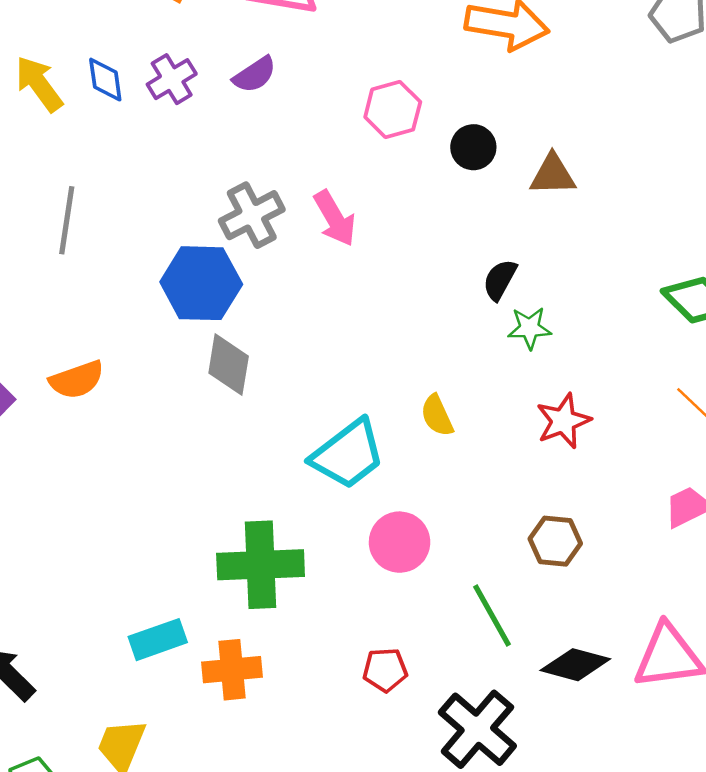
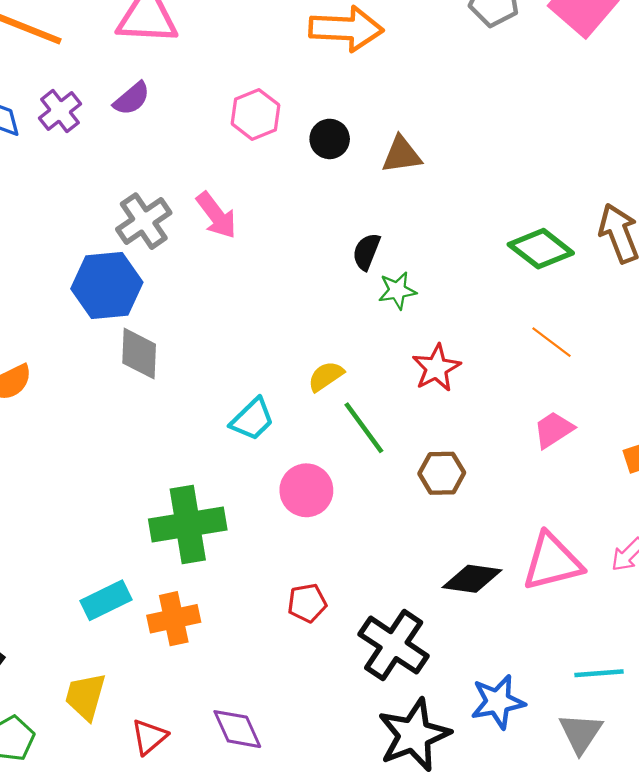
yellow semicircle: (437, 415) -> (326, 376), turned 87
cyan trapezoid: (348, 454) -> (252, 419), size x0.7
green line: (492, 615) -> (364, 428), moved

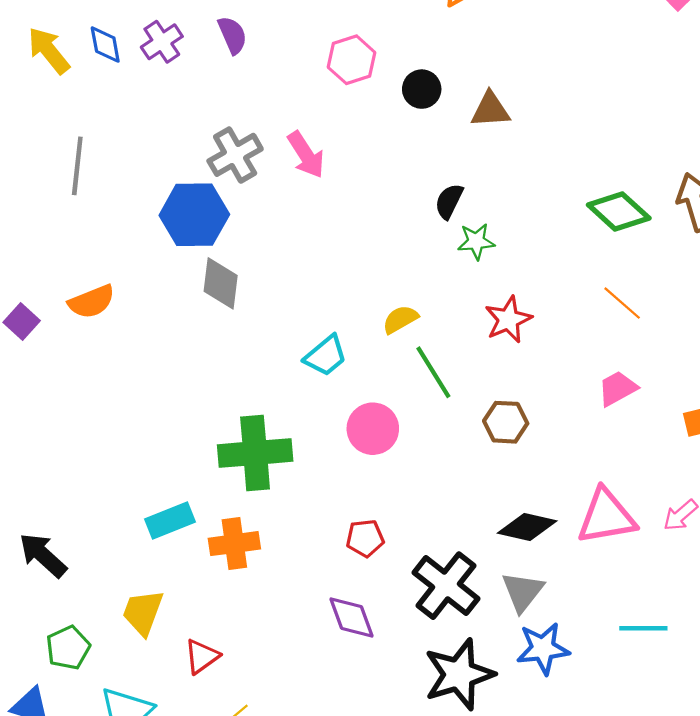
purple semicircle: (132, 99) -> (232, 35), turned -78
purple diamond: (237, 729) -> (352, 617), moved
gray triangle: (581, 733) -> (523, 592), moved

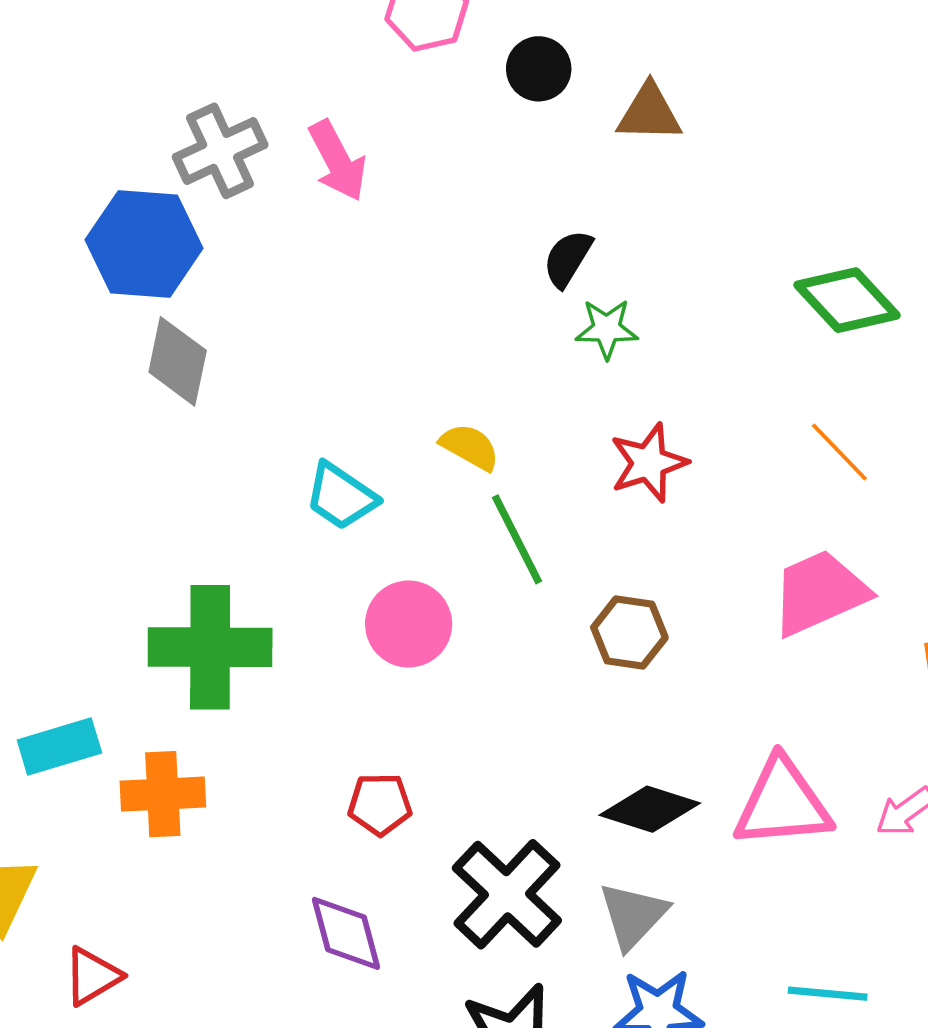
yellow semicircle: (400, 319) -> (470, 447), turned 54
cyan trapezoid: (326, 356) -> (341, 496), turned 69
pink trapezoid: (618, 388) -> (819, 593), size x1.5

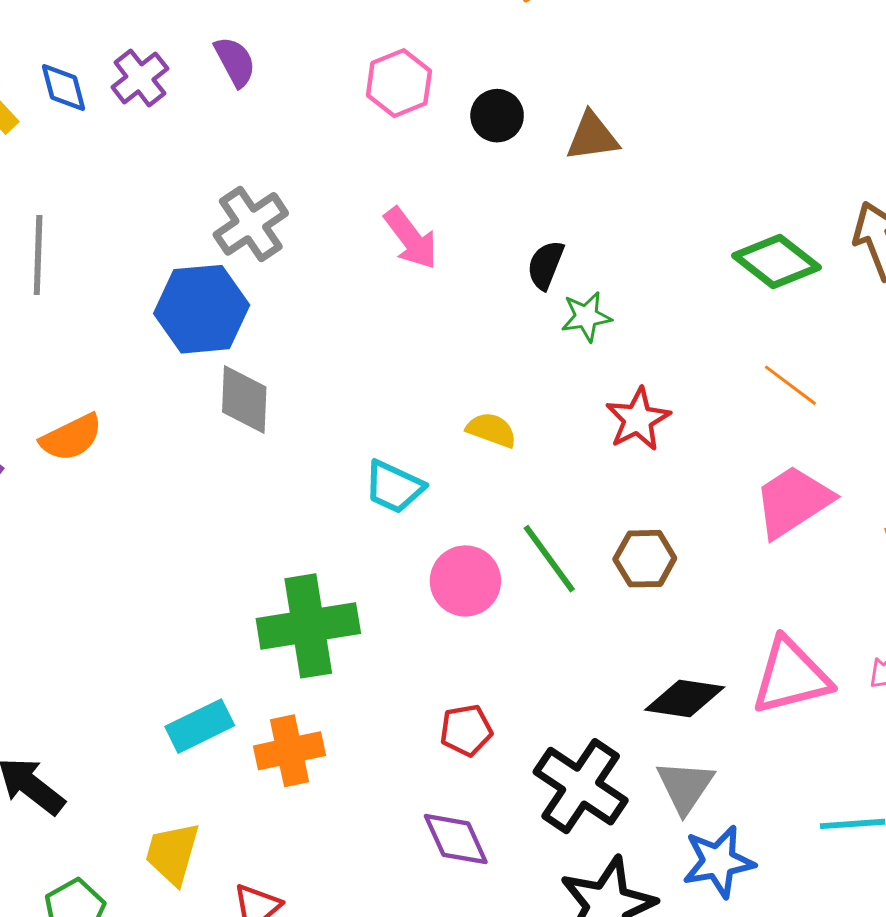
pink arrow: (338, 161) -> (411, 238), moved
green line: (517, 539) -> (549, 559), moved

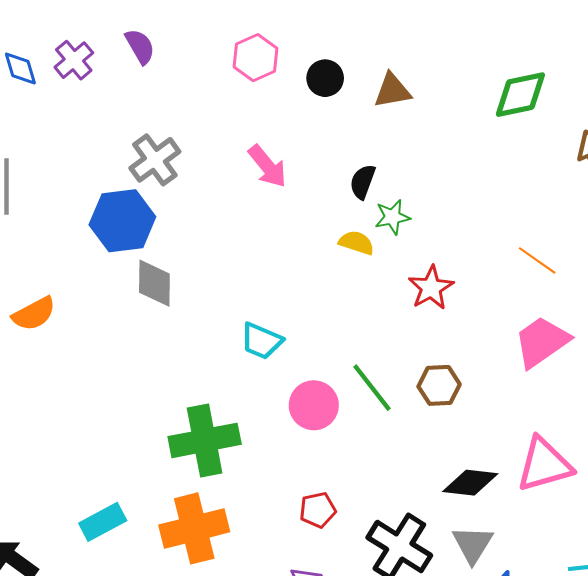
green diamond: (777, 262) -> (520, 95), moved, turned -48
yellow semicircle: (491, 430) -> (356, 243), moved
cyan rectangle: (200, 726) -> (103, 522), moved
orange cross: (289, 751) -> (194, 528), size x1.4

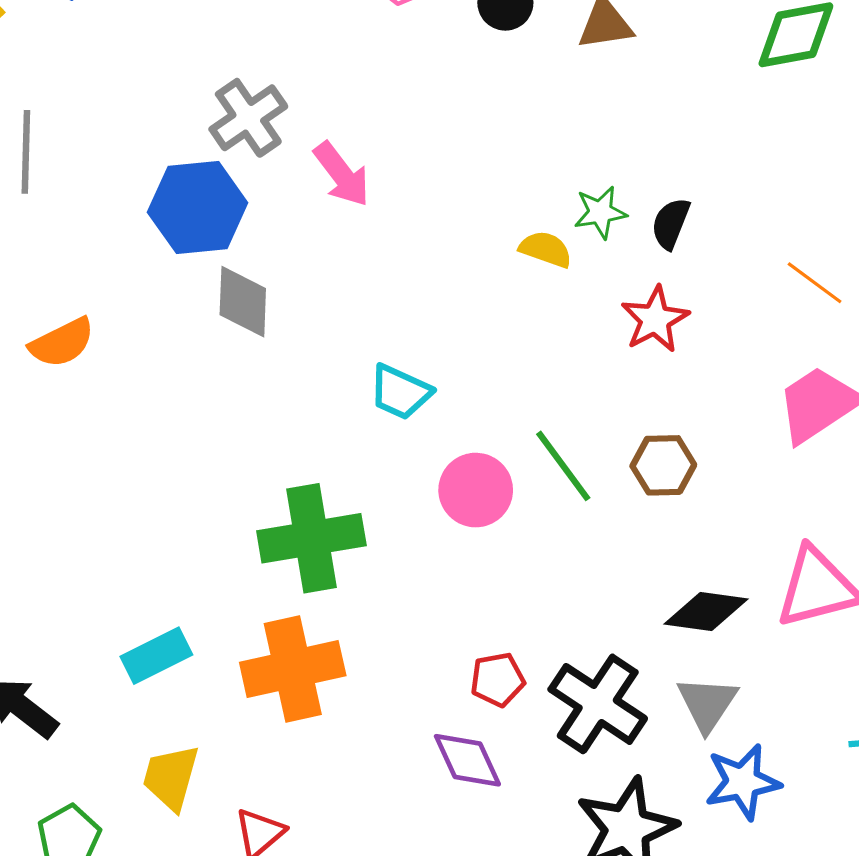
pink arrow: (267, 166) -> (342, 174), moved
black semicircle: (363, 182) -> (671, 223), moved
red pentagon: (318, 510) -> (498, 680), moved

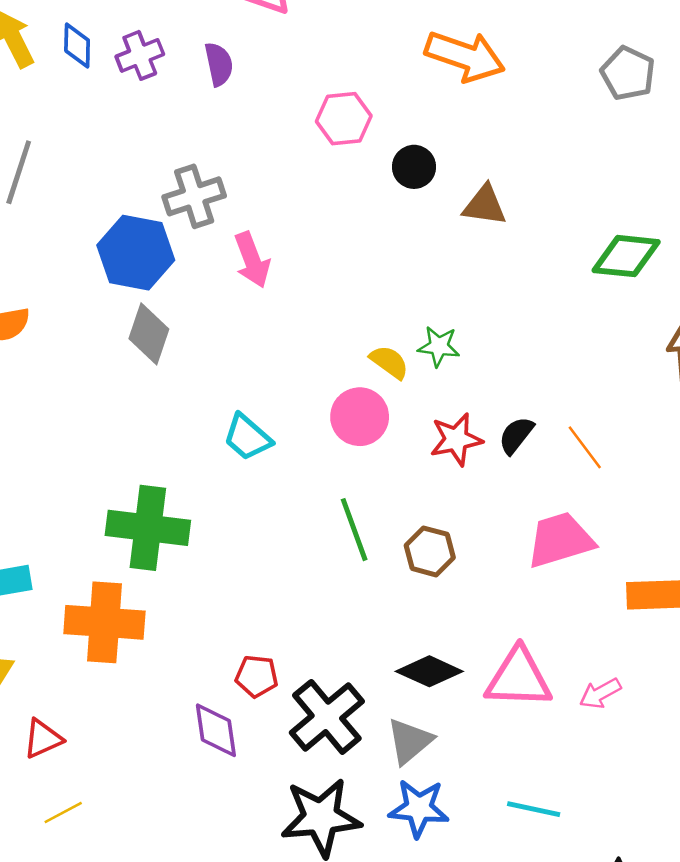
black semicircle: (671, 223) -> (516, 435), moved
pink circle: (476, 490) -> (360, 417), moved

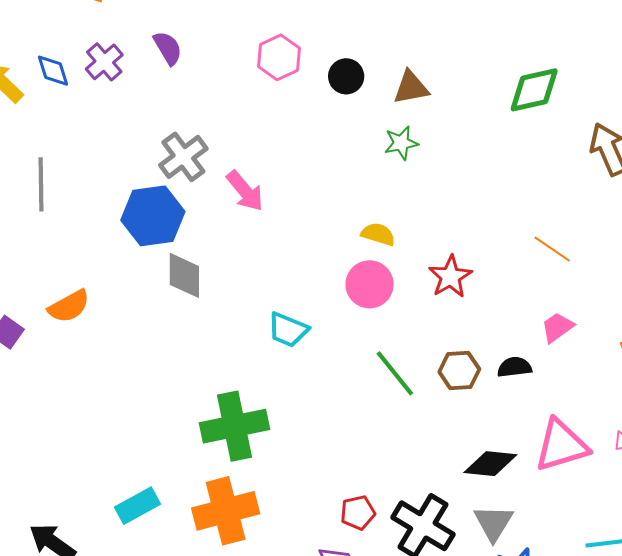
green star: (439, 346) -> (401, 143), moved
black semicircle: (516, 435) -> (515, 367), moved, turned 64
pink trapezoid: (560, 540) -> (557, 327), size x0.6

